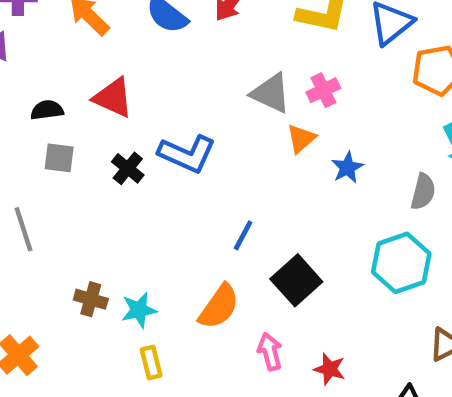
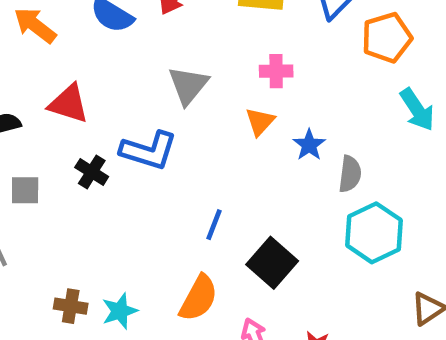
pink cross: (323, 90) -> (276, 71), turned 32
gray triangle: (271, 93) -> (188, 85), moved, turned 51
gray square: (59, 158) -> (25, 190), moved
gray semicircle: (423, 192) -> (350, 174), moved

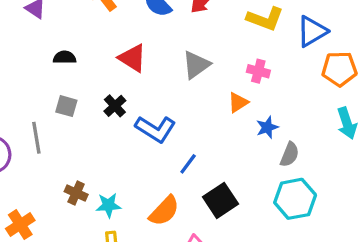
red triangle: (69, 104) -> (132, 58), moved
blue L-shape: (149, 150) -> (155, 129), moved

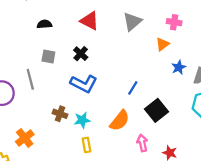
blue star: (267, 127) -> (179, 67), moved
blue L-shape: (155, 129) -> (84, 84), moved

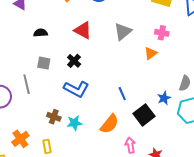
blue star: (179, 67) -> (164, 98), moved
blue line: (133, 88) -> (122, 94), turned -56
yellow rectangle: (87, 145) -> (47, 146), moved

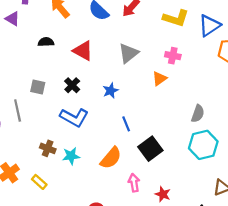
black semicircle: (41, 33) -> (46, 42), moved
blue star: (164, 98) -> (111, 91), moved
yellow rectangle: (47, 146) -> (39, 182), turned -40

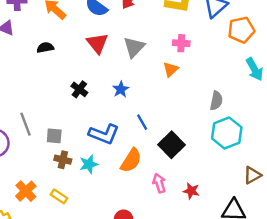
red triangle: (83, 51) -> (97, 43), moved, turned 30
gray square: (38, 87) -> (54, 136), moved
blue L-shape: (74, 117) -> (104, 134), moved

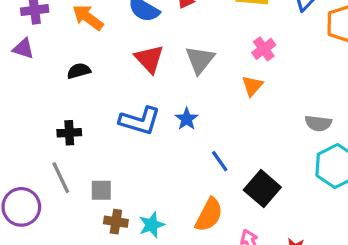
pink cross: (181, 43) -> (264, 49), turned -35
black cross: (79, 89) -> (69, 133), moved, turned -35
gray semicircle: (216, 101) -> (318, 123), turned 90
blue L-shape: (104, 134) -> (140, 121), moved

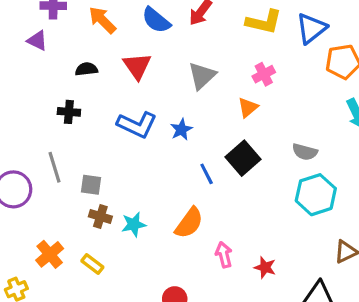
red triangle: (149, 59) -> (137, 66), moved
black cross: (69, 133) -> (69, 112), moved
black square: (262, 189) -> (243, 158), moved

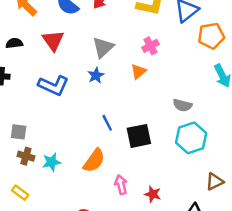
blue star: (181, 129) -> (96, 75), moved
black square: (243, 158) -> (139, 136), moved, turned 30

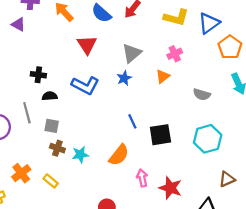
orange pentagon: (211, 36) -> (230, 47), turned -30
black semicircle: (14, 43) -> (50, 96), moved
gray semicircle: (182, 105) -> (202, 94), moved
red star: (153, 194) -> (170, 188), size x1.5

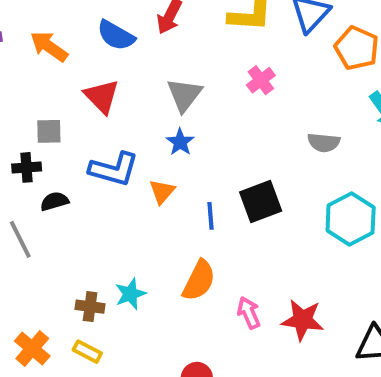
orange triangle: (163, 76) -> (162, 192), moved
blue line: (132, 121) -> (211, 216), turned 32
gray square: (52, 126) -> (49, 131), moved
black square: (160, 135) -> (261, 202), moved
brown cross: (57, 148) -> (90, 307), moved

